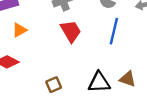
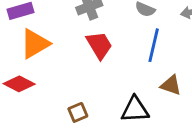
orange triangle: (19, 30) -> (35, 44), size x1.6
brown triangle: (128, 79) -> (171, 85), moved

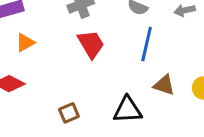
orange triangle: (35, 44) -> (25, 43), size x0.6

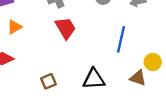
blue line: (147, 44) -> (121, 39), moved
brown triangle: (164, 85) -> (138, 78), moved

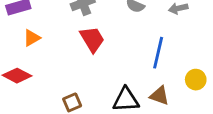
brown triangle: (138, 78) -> (159, 96), moved

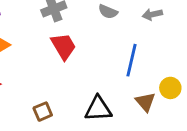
brown triangle: (159, 96) -> (145, 102), moved, turned 30

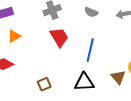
blue line: (131, 60) -> (90, 50), moved

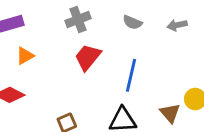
red trapezoid: (59, 37) -> (88, 57), turned -110

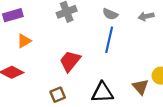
red trapezoid: (88, 57) -> (70, 61), moved
blue line: (131, 75) -> (109, 40), moved

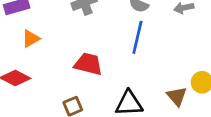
red trapezoid: (70, 61) -> (88, 64), turned 65

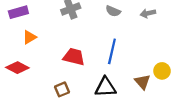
blue line: (137, 37) -> (112, 51), moved

